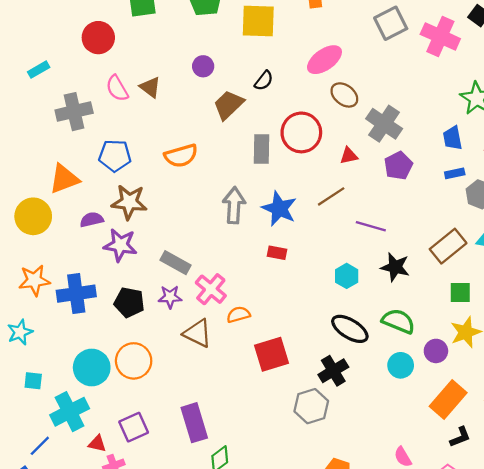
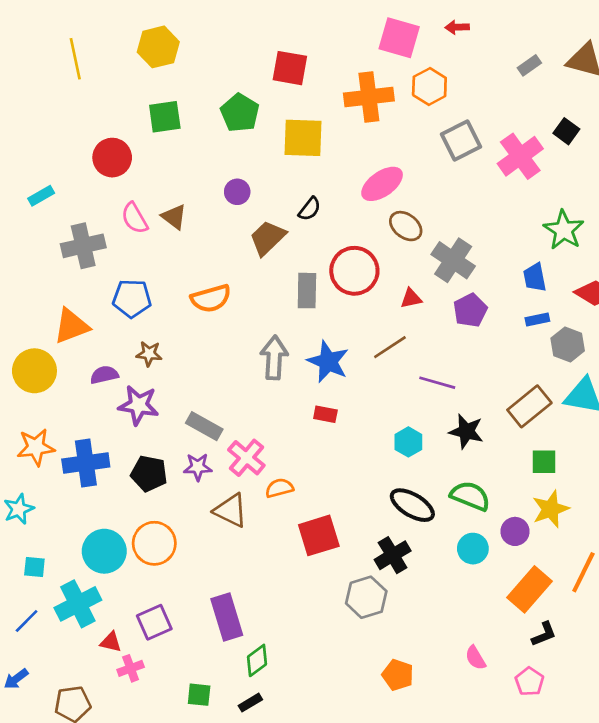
pink cross: (440, 36) -> (520, 156), turned 30
brown star: (129, 202) -> (149, 354), size x0.6
blue line: (40, 446) -> (27, 621), moved

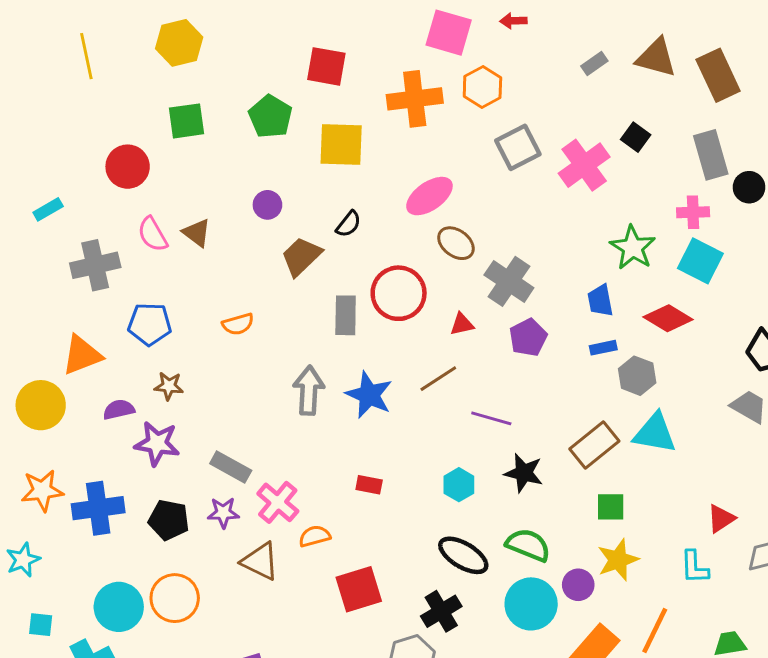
orange semicircle: (211, 298) -> (238, 324), size x0.7
red rectangle: (325, 414) -> (369, 485), moved
cyan circle: (473, 549) -> (531, 604), size x1.5

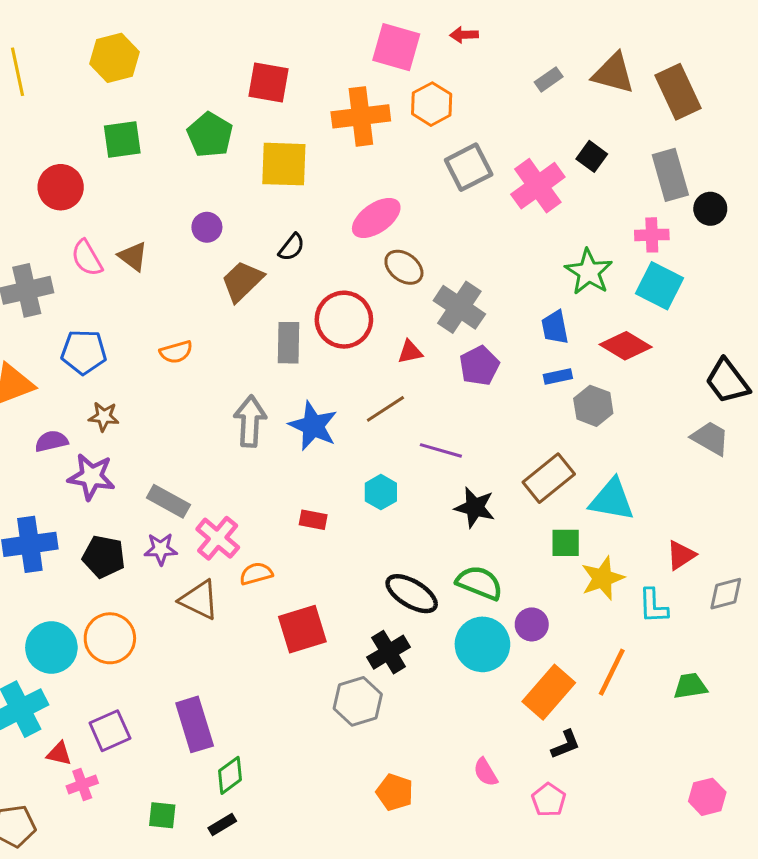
cyan triangle: (655, 433) -> (612, 500), moved
cyan hexagon: (459, 485) -> (381, 492), moved
yellow star: (618, 560) -> (603, 578), moved

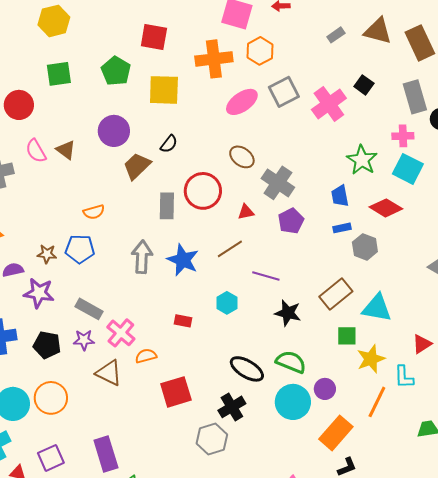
pink ellipse: (376, 218) -> (242, 102), moved
purple circle: (207, 227) -> (114, 131), size x1.6
blue pentagon: (84, 352) -> (80, 249), moved
orange line: (612, 672) -> (377, 402), moved

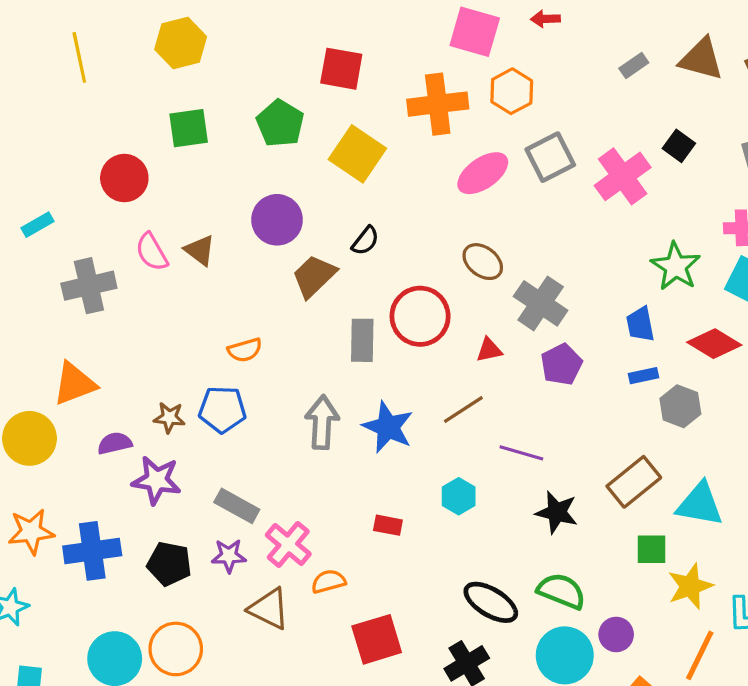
yellow square: (164, 90) -> (357, 154), turned 32

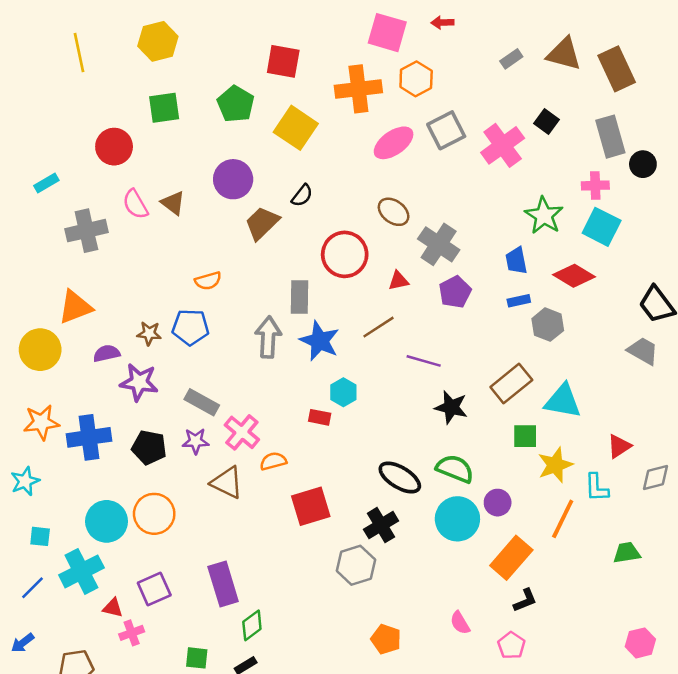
gray rectangle: (362, 340) -> (300, 297), moved
cyan hexagon: (459, 496) -> (343, 392), moved

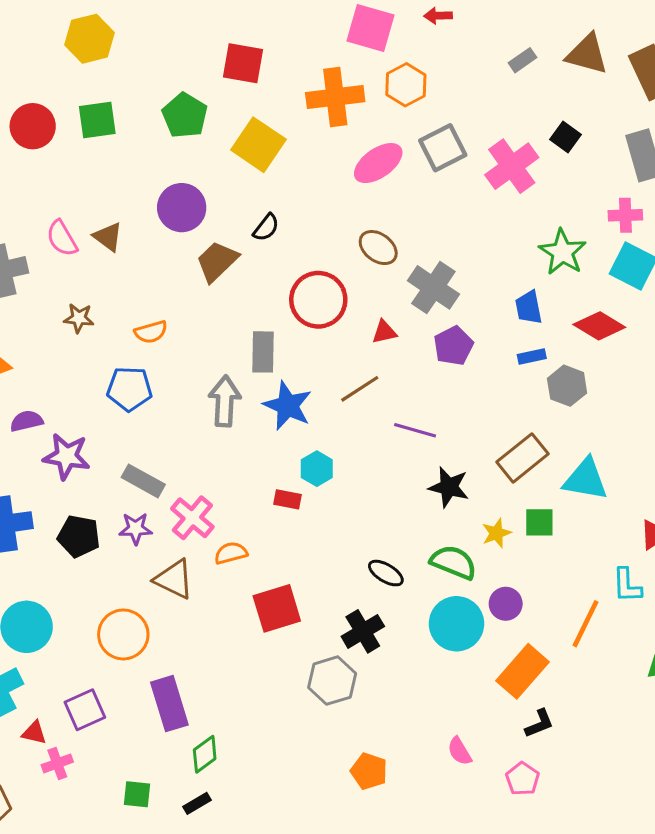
red circle: (114, 147) -> (33, 126), moved
brown star: (149, 333) -> (79, 318), moved
yellow star: (555, 465) -> (496, 533), moved, size x0.7
black ellipse: (400, 477) -> (386, 573), size x0.7
orange circle: (154, 514) -> (123, 634), moved

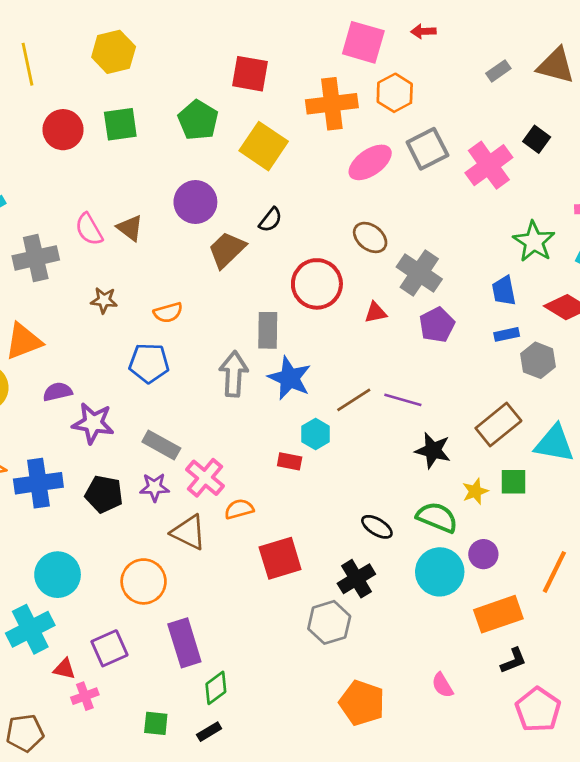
brown line: (360, 389) -> (354, 400), moved
orange rectangle: (523, 671) -> (498, 614), turned 30
orange pentagon: (369, 771) -> (362, 703), size x1.4
pink pentagon: (523, 779) -> (538, 710), moved, size x1.5

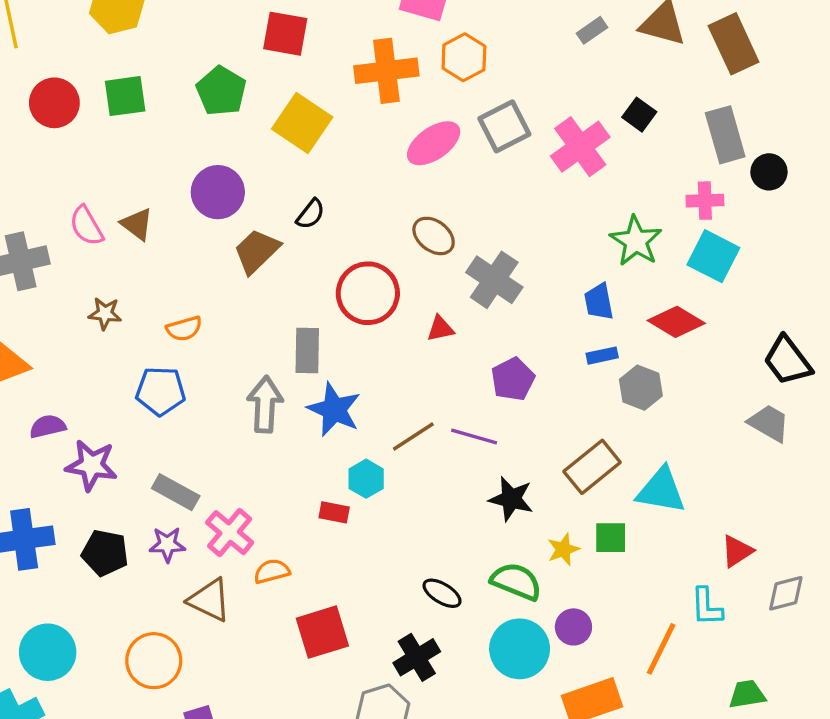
purple pentagon: (437, 325) -> (513, 379), moved

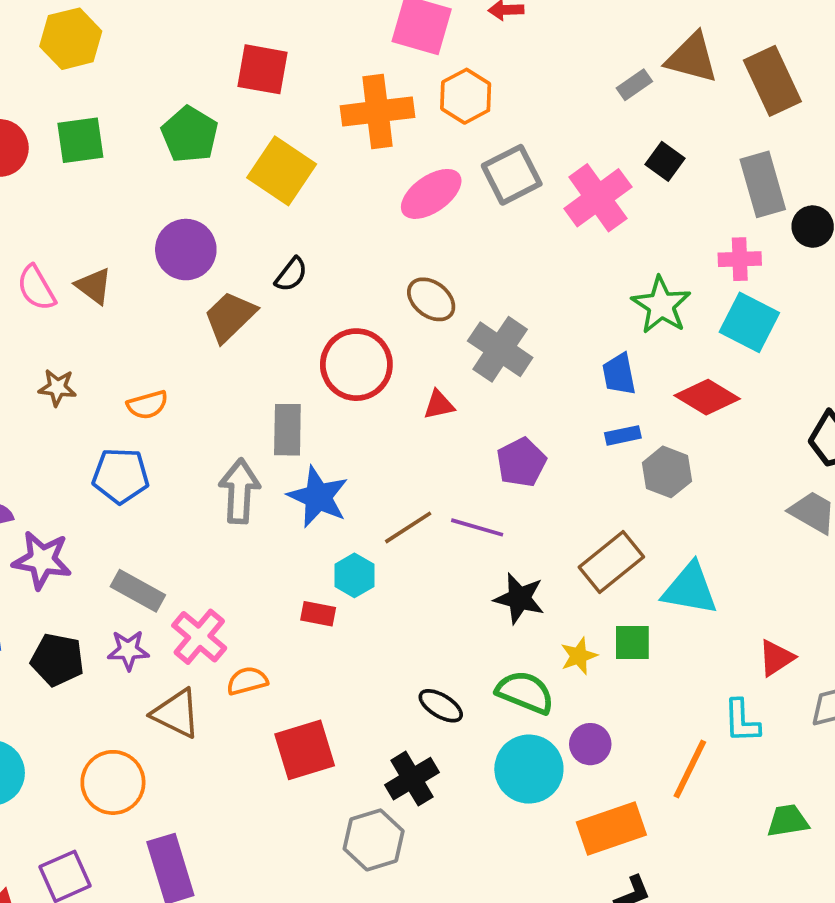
gray rectangle: (592, 30) -> (634, 85), moved

